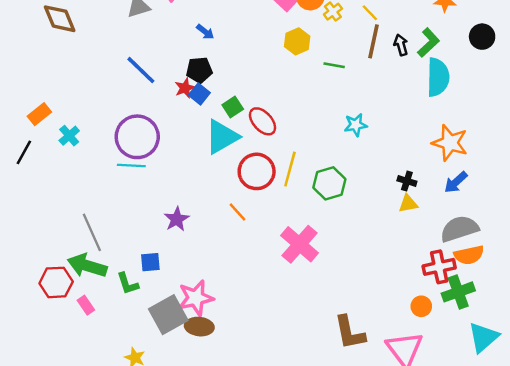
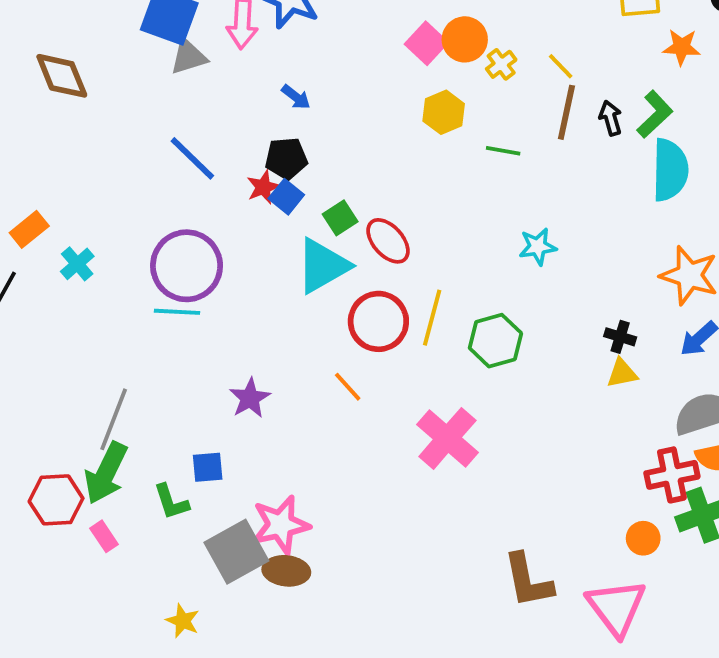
gray line: (92, 232) -> (114, 419), turned 45
green arrow: (87, 266) -> (106, 473), turned -81

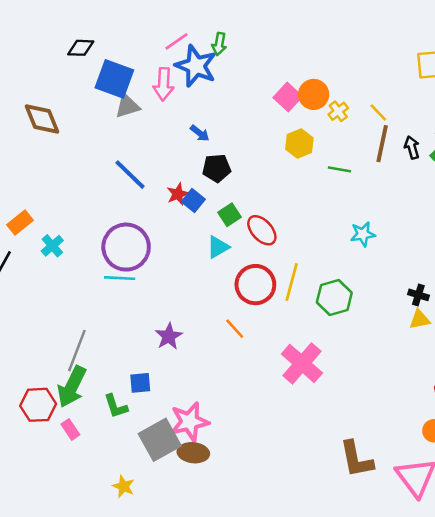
black pentagon: (286, 158) -> (217, 168), moved
cyan triangle: (323, 266) -> (218, 247), size x0.6

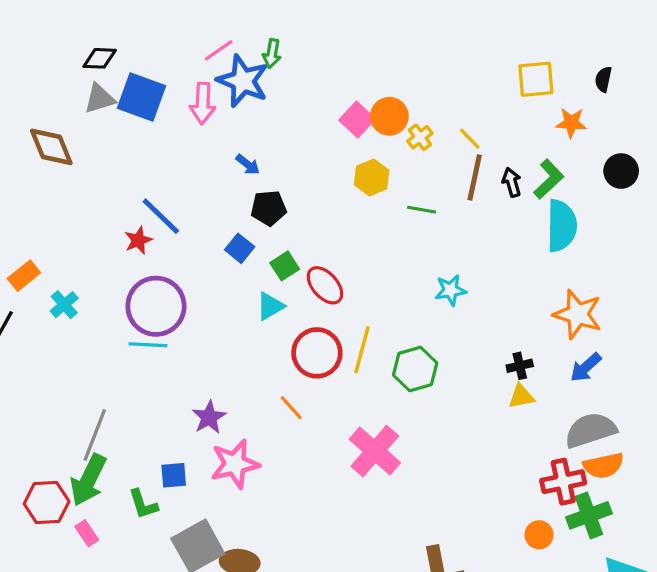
gray triangle: (127, 106) -> (100, 99), moved
red star: (178, 194) -> (138, 240), moved
black cross: (418, 295) -> (520, 366), turned -30
pink star: (189, 422) -> (235, 464), moved

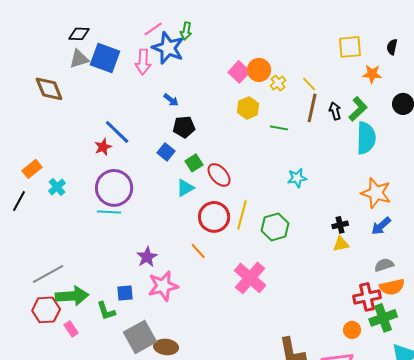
gray semicircle: (591, 430) -> (384, 265), size x0.6
gray line: (95, 435) -> (48, 274), moved, turned 40
green arrow: (88, 480) -> (72, 296), turned -120

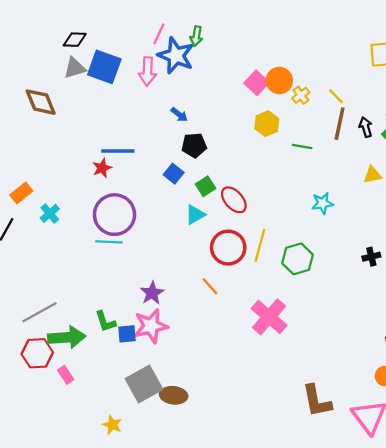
pink line: (153, 29) -> (159, 34), turned -30
blue line: (117, 132) -> (118, 151), turned -44
yellow triangle: (341, 244) -> (372, 175), moved
pink star: (163, 286) -> (151, 326), moved
green L-shape: (106, 311) -> (105, 321), moved

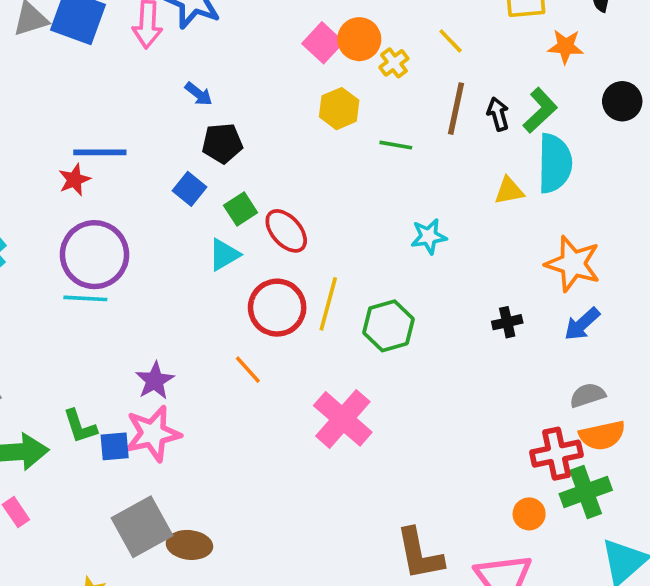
yellow line: (336, 96) -> (451, 41), moved

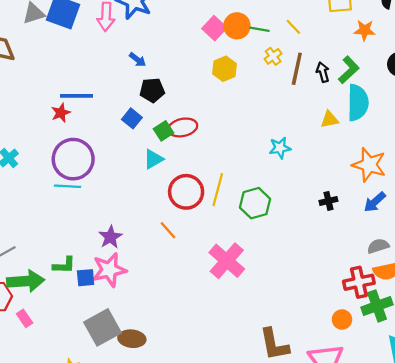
yellow cross: (394, 63) -> (273, 56), moved
green line: (396, 145) -> (260, 29), moved
red ellipse: (286, 231) -> (183, 127), moved, turned -60
green L-shape: (80, 426) -> (64, 265), turned -70

